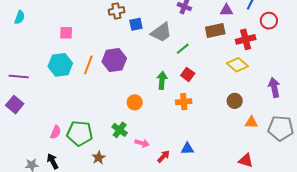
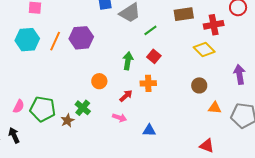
pink arrow: (142, 143) -> (119, 118), moved
red arrow: (164, 156) -> (126, 96), moved
brown star: (99, 158) -> (67, 120), moved

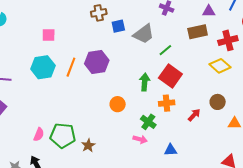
red square: (154, 56) -> (170, 76), size x1.6
red arrow: (126, 96) -> (194, 115), moved
green cross: (83, 108) -> (148, 122), moved

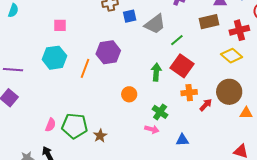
orange line: (71, 67) -> (85, 68), moved
brown circle: (218, 102) -> (229, 92), size x1.6
orange cross: (167, 103) -> (189, 93), moved

